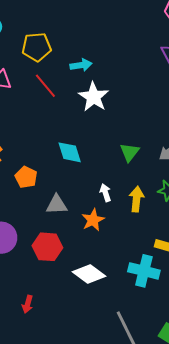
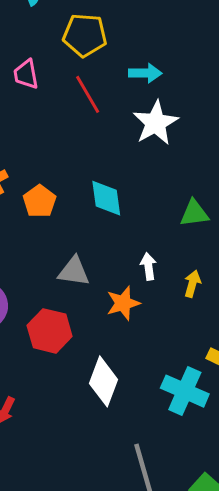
green triangle: (130, 152) -> (194, 213), turned 35
orange pentagon: (26, 177) -> (39, 201), moved
yellow arrow: (137, 199) -> (192, 284), size x0.7
white diamond: (89, 274) -> (103, 381), turned 64

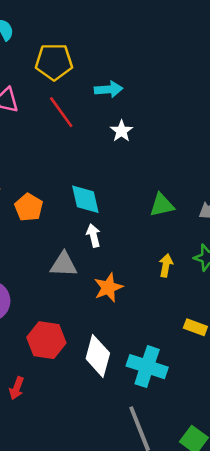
white star: (156, 123) -> (121, 131), size x0.6
white arrow: (148, 266) -> (93, 235), moved
red hexagon: (50, 331) -> (46, 340), moved
cyan cross: (185, 391) -> (147, 367), moved

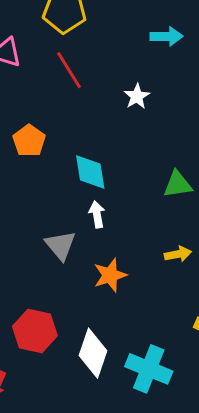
cyan arrow: (109, 89) -> (166, 36), moved
orange pentagon: (29, 207) -> (29, 141), moved
gray triangle: (64, 264) -> (60, 245), turned 44
yellow arrow: (166, 265) -> (178, 254), turned 65

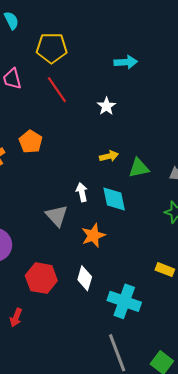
cyan diamond: (90, 172) -> (114, 199), moved
yellow arrow: (178, 254) -> (109, 156), moved
white diamond: (93, 353) -> (85, 278), moved, size x0.7

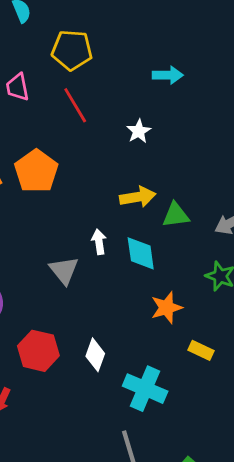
orange pentagon: (31, 142) -> (36, 171), size x1.4
yellow arrow: (109, 156) -> (138, 197), size x1.4
orange star: (93, 235) -> (167, 308), moved

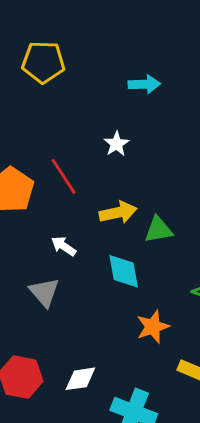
red line: (75, 105) -> (64, 176), moved
white arrow: (99, 242) -> (64, 246), moved, turned -45
white diamond: (95, 355) -> (80, 379), turned 64

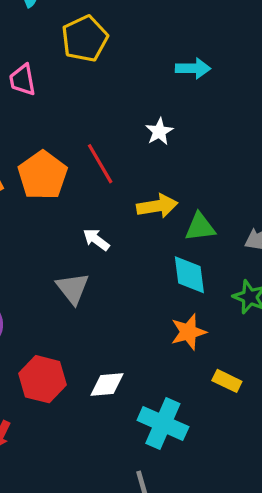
yellow pentagon: (43, 62) -> (85, 39), turned -30
cyan diamond: (124, 271) -> (189, 275), moved

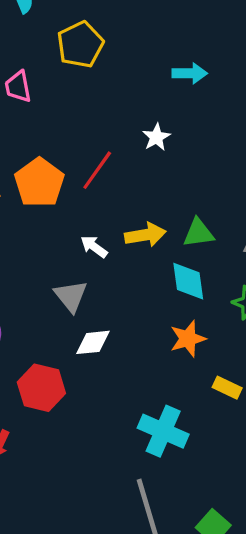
red line: (100, 164) -> (97, 170), turned 66
yellow arrow: (157, 206) -> (145, 235), moved
white diamond: (107, 384) -> (93, 342), moved

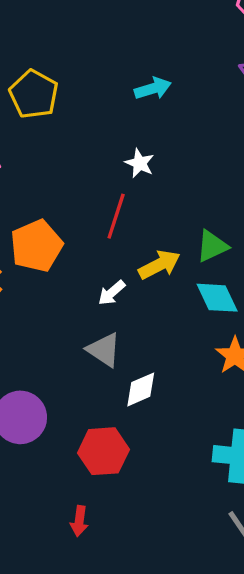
red line: (97, 170) -> (116, 216), moved
orange pentagon: (39, 183) -> (36, 246), turned 30
white arrow: (94, 247) -> (112, 293), turned -60

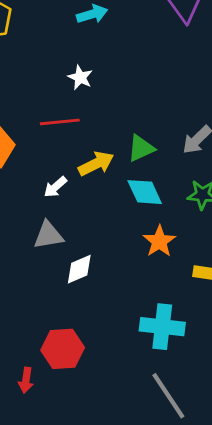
red line: (116, 216) -> (60, 122), turned 66
gray triangle: (104, 350) -> (48, 235), turned -44
red hexagon: (103, 451) -> (63, 349), moved

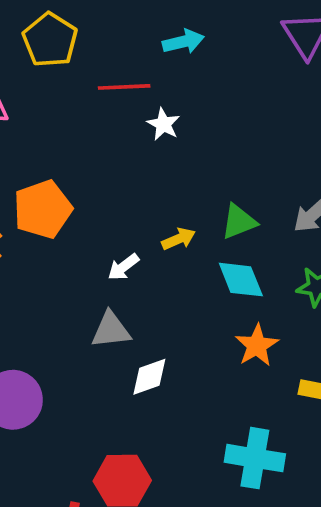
red line: (60, 122) -> (124, 87), moved
yellow arrow: (96, 164) -> (179, 239), size x0.7

